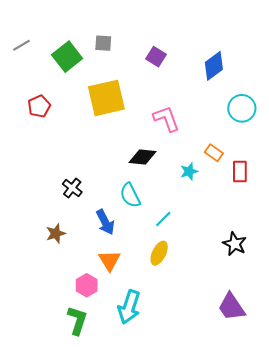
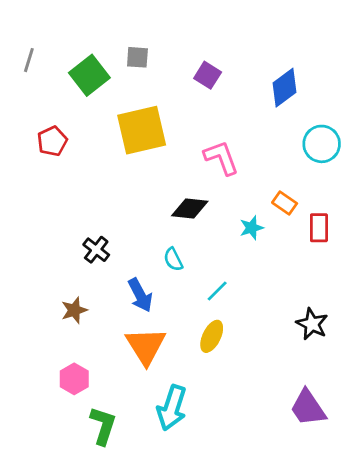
gray line: (22, 45) -> (29, 60), turned -42
cyan semicircle: (130, 195) -> (173, 259), size x0.7
orange triangle: (109, 260) -> (146, 346), size x1.4
pink hexagon: (87, 285) -> (74, 379), moved

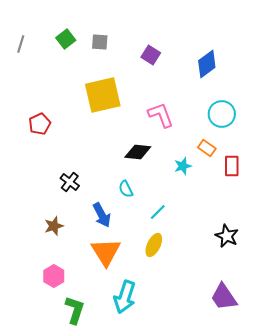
green square: (89, 75) -> (66, 39), moved, size x0.7
red pentagon: (52, 141) -> (40, 124), moved
cyan circle: (322, 144) -> (222, 114), moved

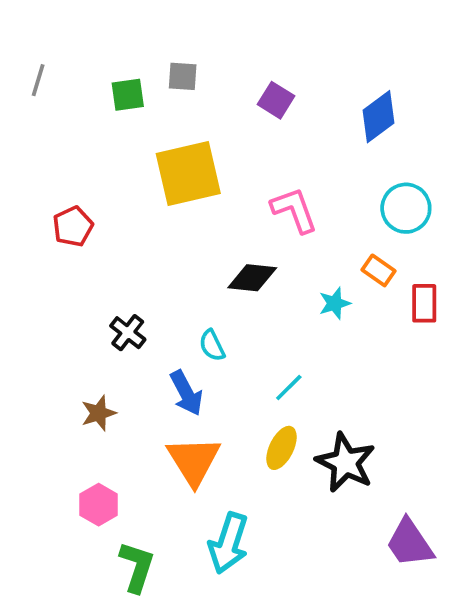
green square: (66, 39) -> (128, 95), moved, turned 30
cyan semicircle: (126, 189) -> (212, 345), moved
black star: (227, 236) -> (346, 463), moved, size x1.4

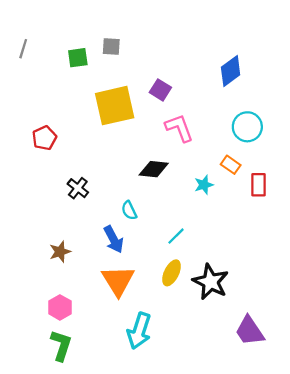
purple square: (276, 100) -> (160, 90), moved
black cross: (128, 333) -> (78, 188), moved
green L-shape: (137, 567) -> (61, 345), moved

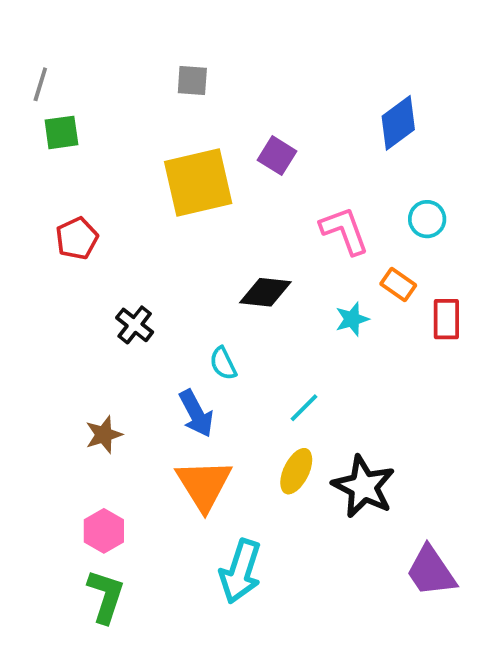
green square: (78, 58) -> (61, 132), moved
cyan circle: (247, 127) -> (427, 219), size x0.7
pink L-shape: (179, 128) -> (344, 231), moved

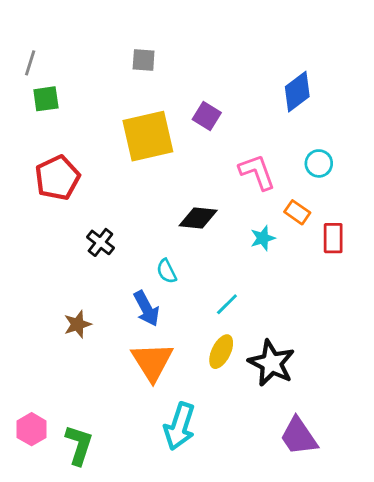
red pentagon: (77, 238) -> (57, 178), size x1.4
pink hexagon: (104, 531) -> (32, 429), moved
purple trapezoid: (431, 571) -> (299, 436), moved

